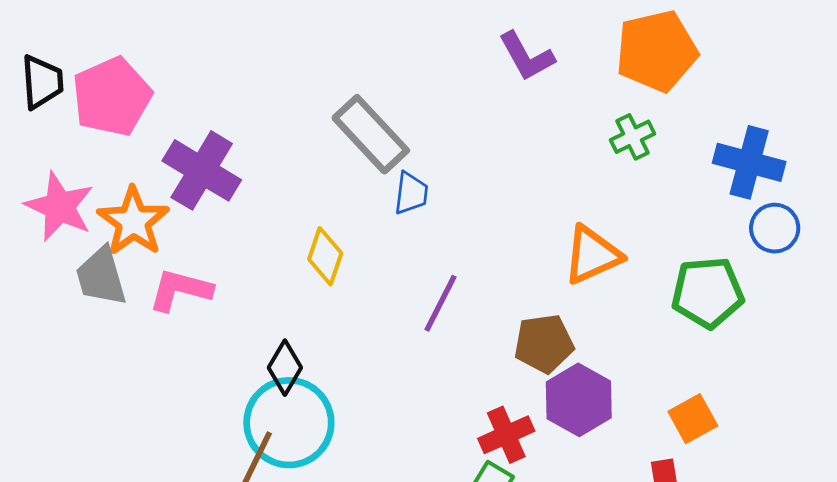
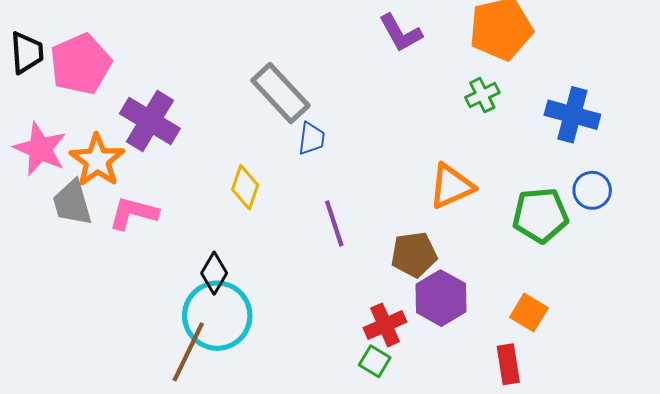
blue circle: (775, 228) -> (592, 190), moved
purple line: (441, 303) -> (334, 223), turned -45
orange square: (693, 419) -> (529, 313), turned -30

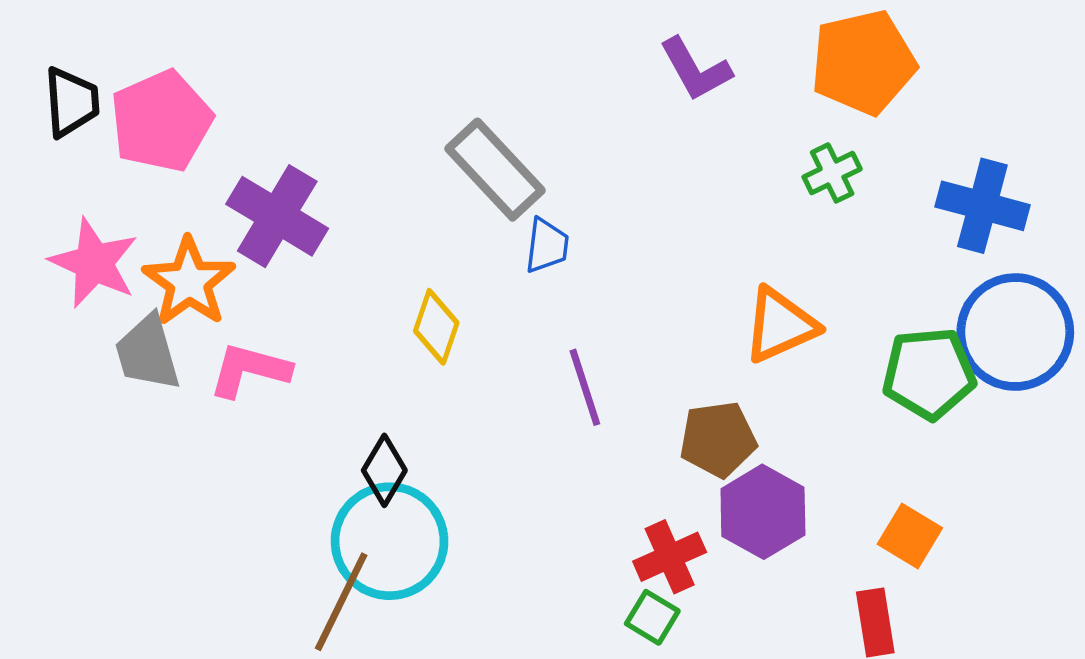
blue circle: (592, 190) -> (1015, 332), size x1.8

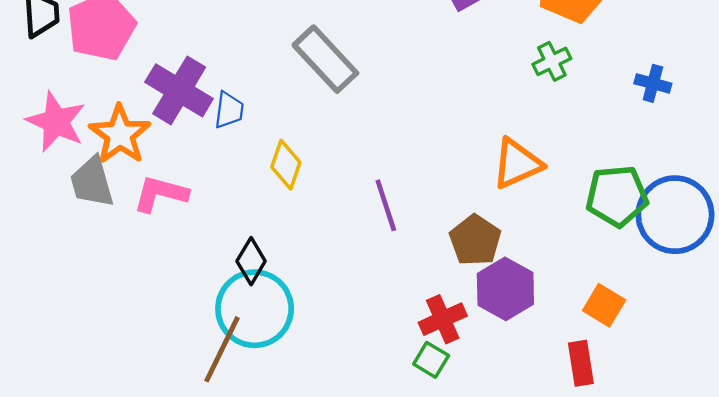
blue cross: (982, 206) -> (653, 83), size x0.6
blue trapezoid: (547, 246) -> (229, 110), moved
blue circle: (1015, 332) -> (675, 215), moved
brown pentagon: (718, 439) -> (475, 240), turned -30

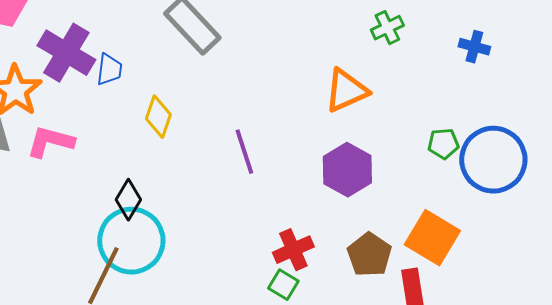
orange triangle: (517, 164) -> (346, 91), moved
green pentagon: (617, 196) -> (443, 144), size x0.6
brown pentagon: (475, 240) -> (369, 255), moved
purple hexagon: (505, 289) -> (347, 170), moved
orange square: (604, 305) -> (432, 238), size x1.5

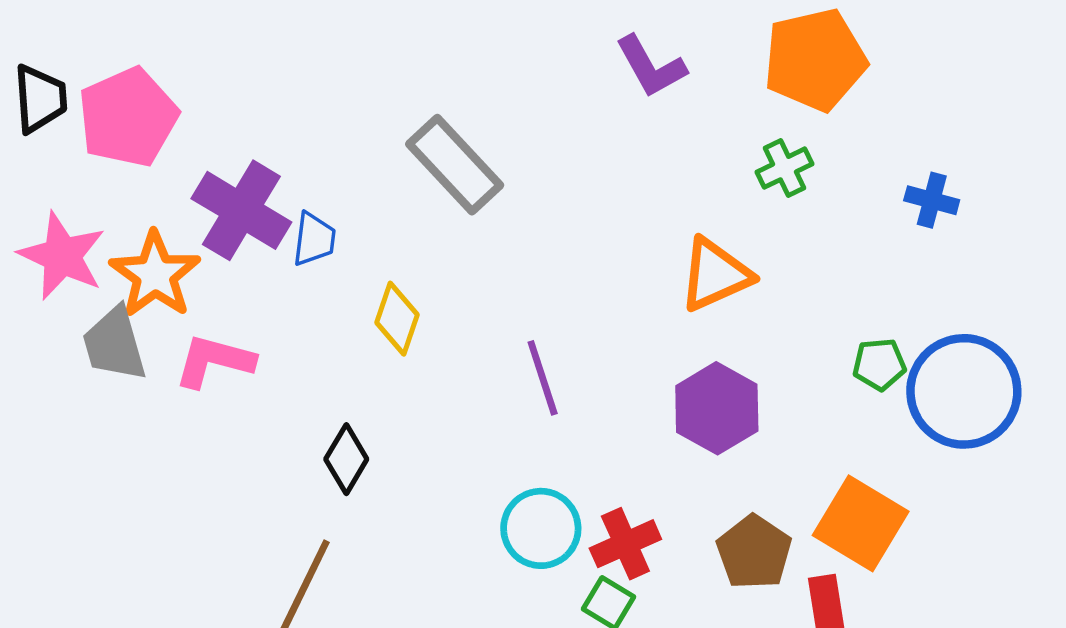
cyan circle: (131, 241) -> (541, 528), moved, size x0.7

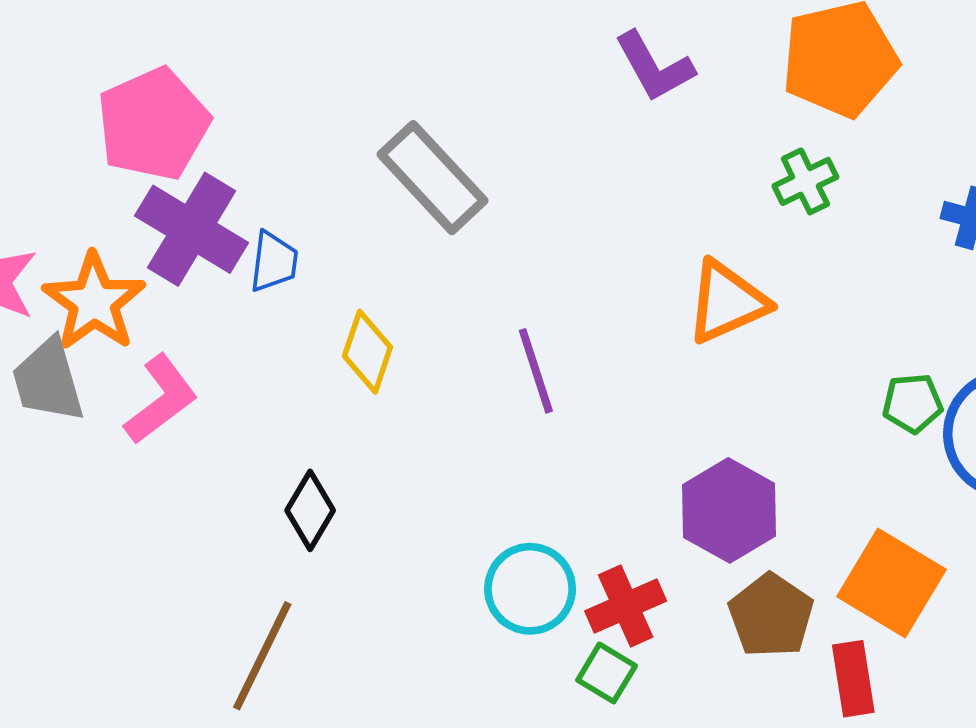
pink pentagon: (128, 117) -> (153, 124), moved
pink L-shape: (214, 361) -> (161, 399), turned 128
purple line: (543, 378) -> (536, 371), moved
purple hexagon: (717, 408) -> (729, 510), moved

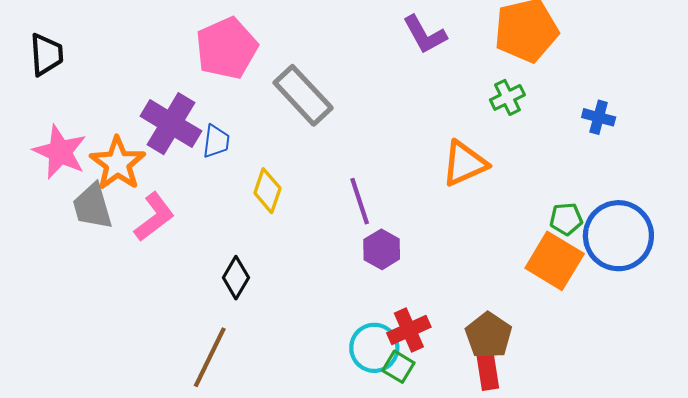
pink pentagon: (153, 124) -> (227, 48), moved
purple hexagon: (729, 510) -> (382, 249), moved, size x0.7
orange square: (891, 583) -> (555, 261), moved
cyan circle: (530, 589) -> (374, 348), moved
red rectangle: (853, 679) -> (487, 370), moved

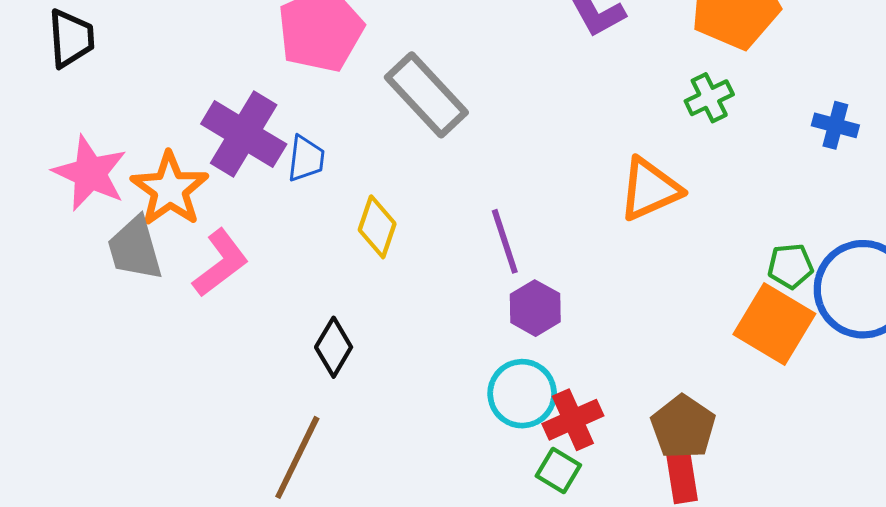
cyan circle: (374, 348) -> (522, 394), moved

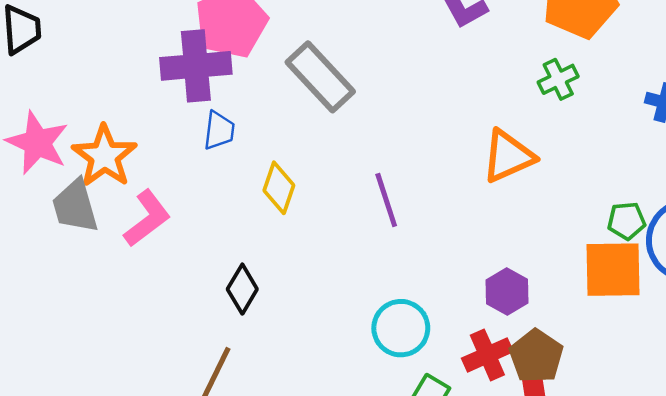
purple cross: (244, 134) -> (196, 66), moved, turned -36
purple hexagon: (535, 308) -> (507, 292), moved
orange square: (774, 324) -> (613, 270), turned -32
red cross: (573, 420) -> (487, 355), moved

